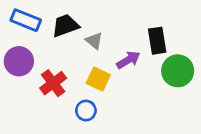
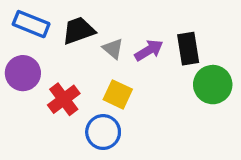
purple arrow: (128, 60) -> (149, 50), moved
blue circle: (86, 111) -> (103, 132), size x1.4

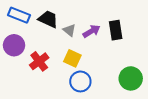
black trapezoid: (79, 31) -> (48, 19), turned 45
green circle: (213, 85) -> (131, 78), moved
blue circle: (103, 132) -> (80, 81), moved

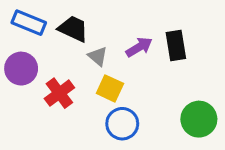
gray triangle: (69, 30) -> (98, 56), moved

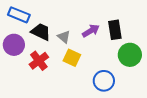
black trapezoid: (73, 29) -> (41, 32), moved
green circle: (199, 119) -> (130, 55), moved
blue circle: (122, 124) -> (104, 81), moved

